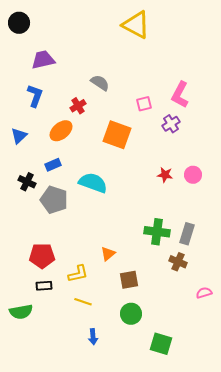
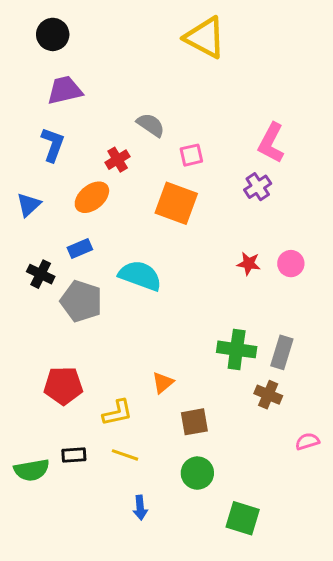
black circle: (19, 23) -> (53, 34), moved
pink square: (144, 104) -> (191, 155), moved
black rectangle: (44, 286) -> (74, 455), moved

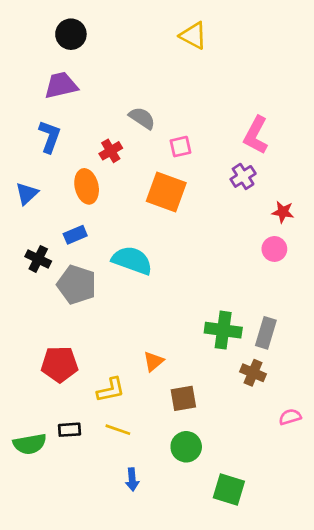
black circle: (53, 34) -> (71, 34), moved
yellow triangle: (205, 37) -> (193, 36), size x0.7
orange ellipse: (92, 197) -> (87, 186), turned -64
red star: (249, 264) -> (283, 212), moved

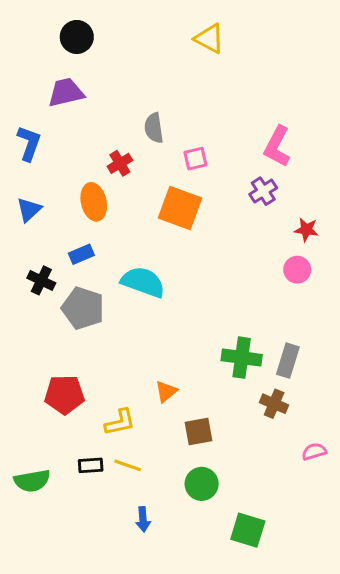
gray semicircle: (142, 118) -> (154, 128), turned -132
blue L-shape: (50, 137) -> (29, 143), moved
black rectangle: (69, 430) -> (91, 465), moved

